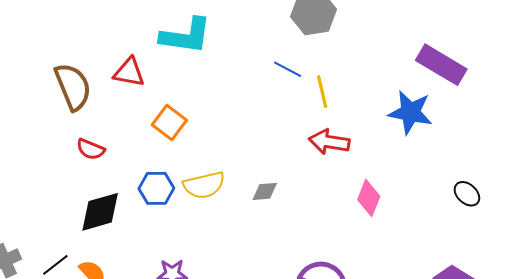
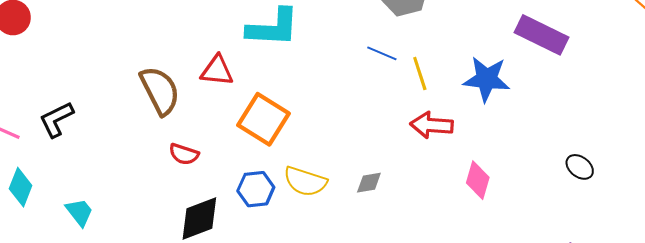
blue star: (410, 112) -> (487, 79), moved
orange square: (169, 122) -> (263, 119), size x1.4
yellow semicircle: (204, 185) -> (305, 181), turned 36

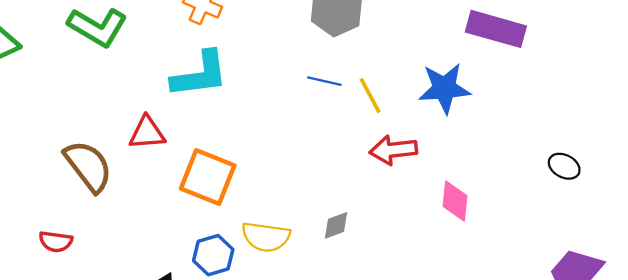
red semicircle: (184, 154) -> (56, 242), moved

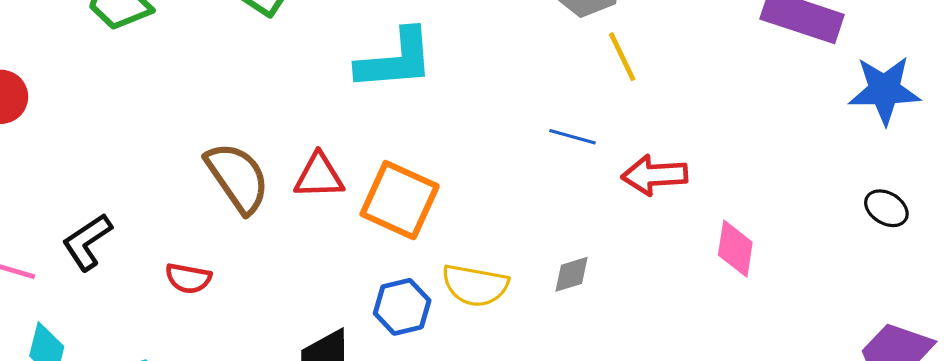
blue line: (324, 81) -> (572, 137), moved
blue star: (444, 88) -> (884, 90), moved
yellow line: (370, 96) -> (622, 57), moved
red triangle: (147, 133) -> (319, 176), moved

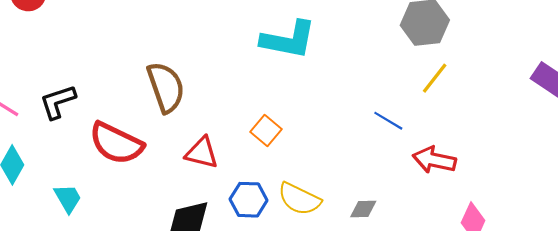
yellow line: (622, 57) -> (435, 78), turned 48
red triangle: (319, 176) -> (202, 153), moved
orange square: (400, 200) -> (266, 131), size x0.6
red semicircle: (188, 278) -> (116, 143), size x1.8

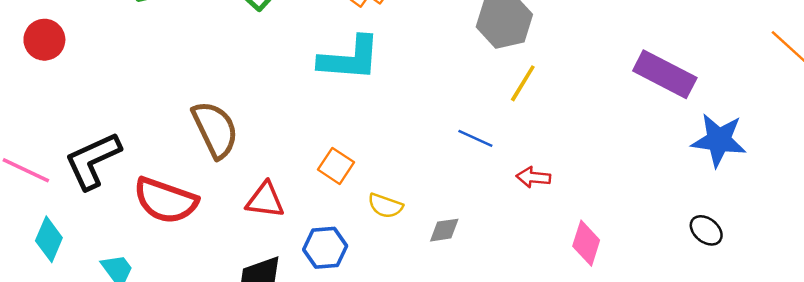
black L-shape: (58, 102) -> (93, 161), size x1.4
red arrow: (434, 160) -> (533, 177), size x0.7
yellow semicircle: (299, 199) -> (385, 206), moved, size x0.7
gray diamond: (363, 209) -> (444, 230), moved

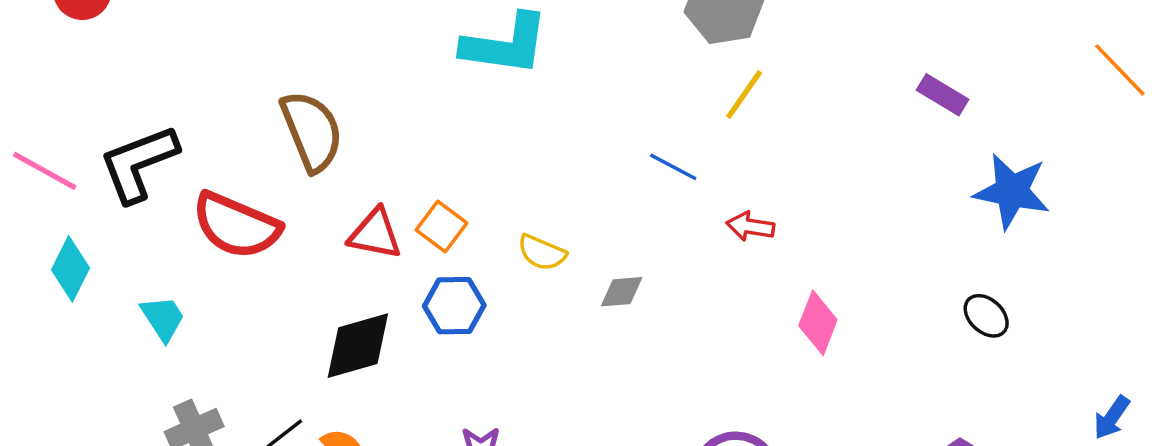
purple rectangle: (665, 74) -> (943, 95), size x0.6
orange square: (336, 166) -> (442, 226), moved

